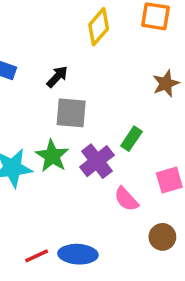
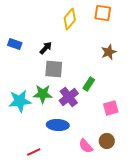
green star: (52, 156) -> (43, 94), turned -30
pink semicircle: (126, 199) -> (86, 146), moved
blue ellipse: (78, 254) -> (58, 125), moved

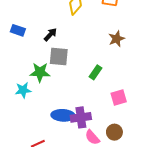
green star: (43, 94) -> (40, 72), moved
purple cross: (69, 97) -> (81, 117), moved, turned 30
cyan star: (20, 101) -> (23, 90), size x0.7

